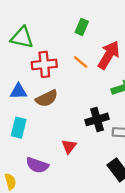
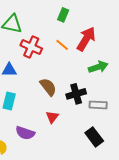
red cross: (44, 64) -> (31, 47), turned 30
brown semicircle: (47, 98) -> (48, 87), moved, turned -102

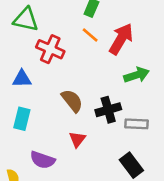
orange line: (62, 45) -> (90, 35), moved

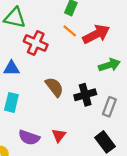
red arrow: (121, 39) -> (96, 34), turned 32
gray rectangle: (137, 124) -> (109, 107), turned -72
red triangle: (77, 139) -> (59, 135), moved

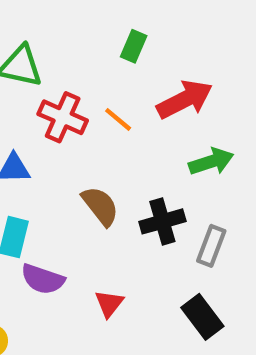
orange line: (70, 31) -> (118, 119), moved
purple semicircle: (29, 138) -> (43, 279), moved

